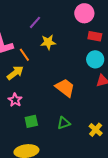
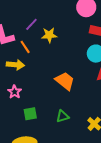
purple line: (35, 22) -> (31, 24), moved
yellow arrow: (15, 73) -> (15, 65), turned 42

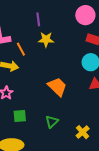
purple line: (31, 24) -> (38, 19), moved, turned -56
green triangle: (63, 116) -> (52, 122), turned -32

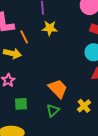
orange trapezoid: (57, 87) -> (58, 89), moved
yellow cross: (83, 132) -> (84, 106), moved

